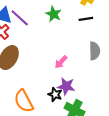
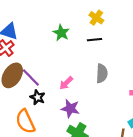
purple line: (20, 18) -> (31, 77), moved
black star: (55, 95) -> (38, 97), moved

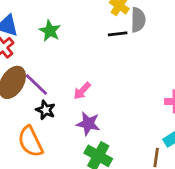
green star: (61, 33) -> (50, 31), moved
gray semicircle: (102, 73) -> (138, 20), moved

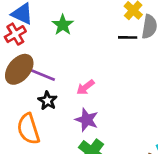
purple line: (36, 85) -> (42, 75), turned -30

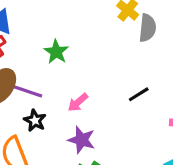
green star: (63, 25) -> (56, 52), moved
black line: (128, 37) -> (139, 94), moved, turned -30

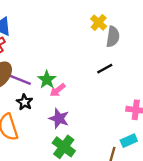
green star: (56, 52) -> (47, 80), moved
black line: (139, 94) -> (105, 69), moved

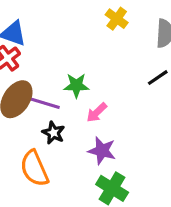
yellow cross: (99, 23) -> (117, 19), moved
green star: (47, 80) -> (76, 85), moved, turned -30

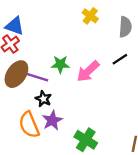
pink arrow: (97, 112) -> (88, 71), moved, size x1.5
purple star: (102, 151) -> (52, 120), moved, turned 30

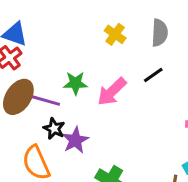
yellow cross: (90, 16) -> (115, 34), moved
purple star: (52, 120) -> (75, 140), moved

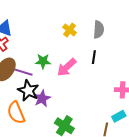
black line: (153, 75) -> (94, 57), turned -48
black star: (54, 129) -> (28, 91), size x1.5

